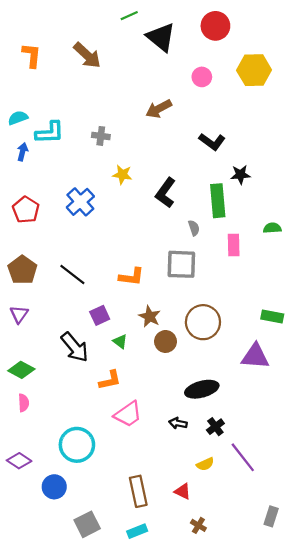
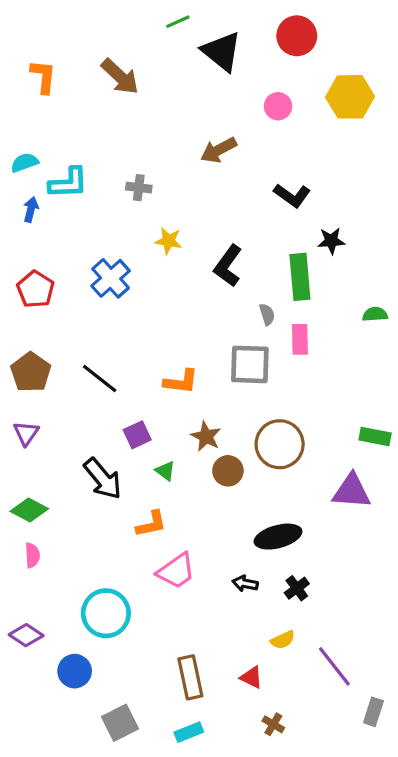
pink rectangle: (234, 245) -> (300, 339), moved
purple line: (243, 457) -> (334, 666), moved

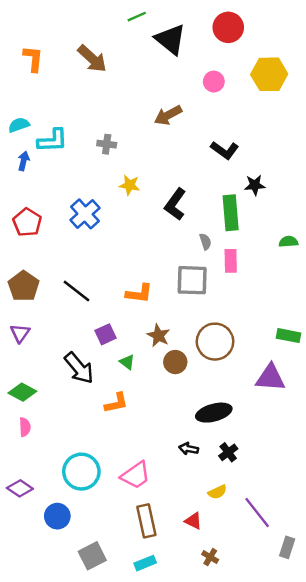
pink trapezoid: (176, 571) -> (136, 475), moved

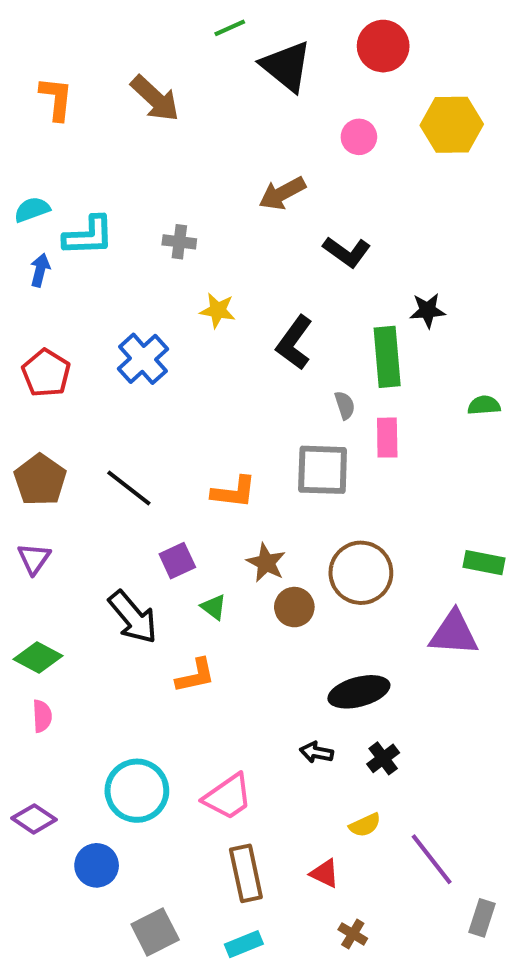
black L-shape: (225, 150) -> (347, 252), moved

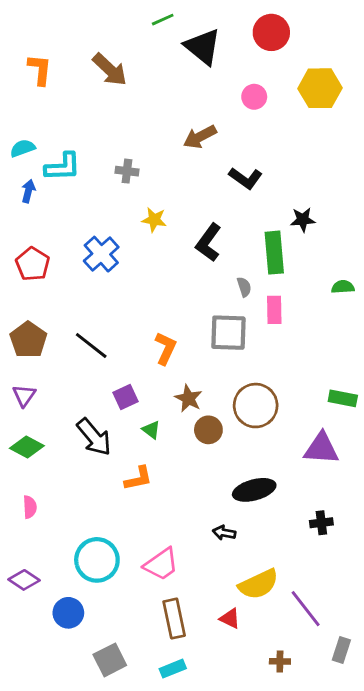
orange L-shape: (234, 492) -> (166, 348), turned -72
green diamond: (38, 658) -> (27, 447), moved
black cross: (383, 758) -> (321, 523), moved, turned 30
yellow semicircle: (365, 825) -> (258, 584), size x1.8
brown cross: (353, 934) -> (280, 661), moved, turned -30

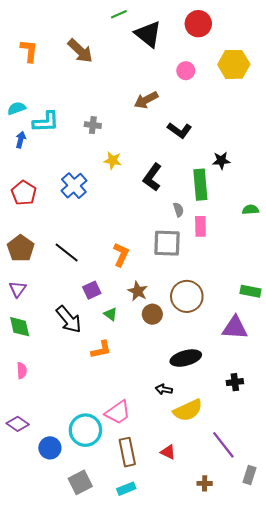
green diamond: (27, 447) -> (20, 327), turned 50
cyan circle: (97, 560) -> (85, 430), moved
yellow semicircle: (258, 584) -> (188, 410), moved

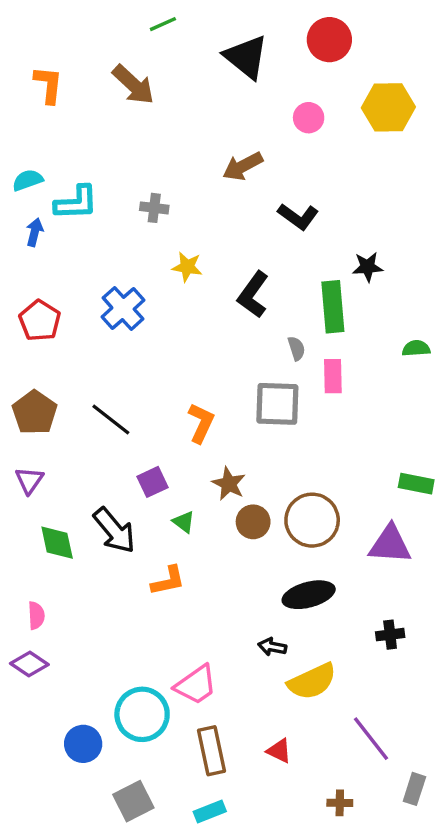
green line: (119, 14) -> (163, 24), moved
brown circle: (187, 296) -> (312, 520), moved
green diamond: (20, 327) -> (57, 543), moved
purple diamond: (18, 424) -> (29, 664), moved

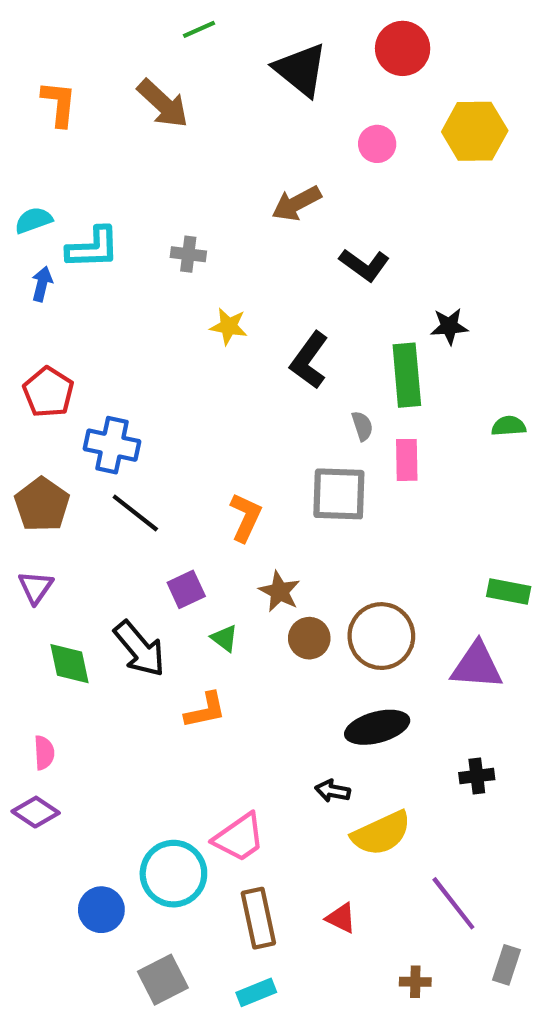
blue cross: (123, 308) -> (112, 445), moved, turned -36

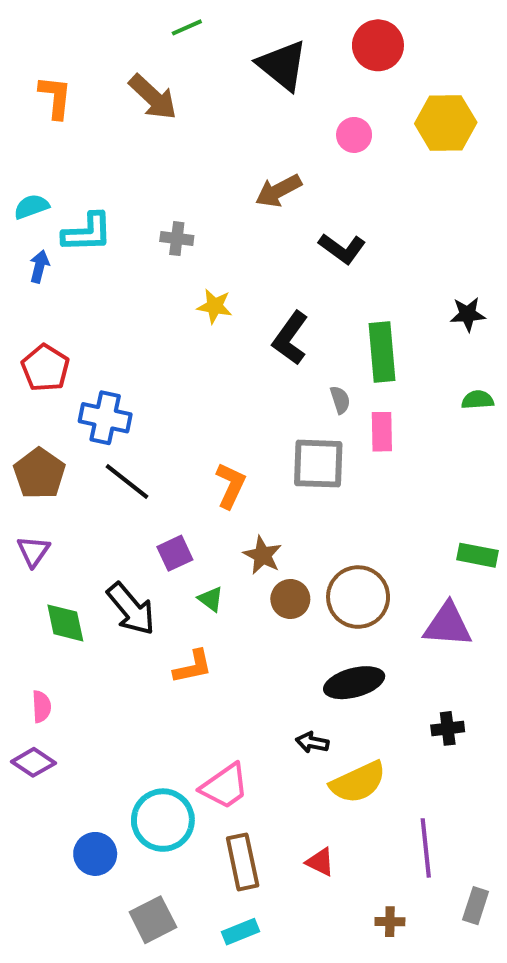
black star: (449, 326) -> (468, 314), moved
purple line: (453, 903) -> (426, 848), turned 32

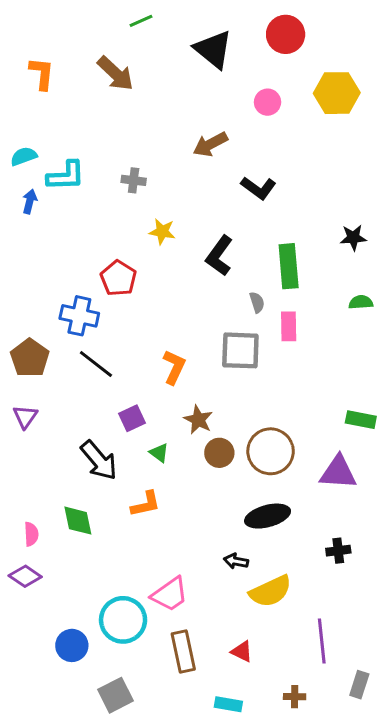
red pentagon: (45, 368) -> (118, 278), moved
green diamond: (65, 623) -> (78, 521), moved
cyan rectangle: (241, 932) -> (228, 704), moved, turned 32

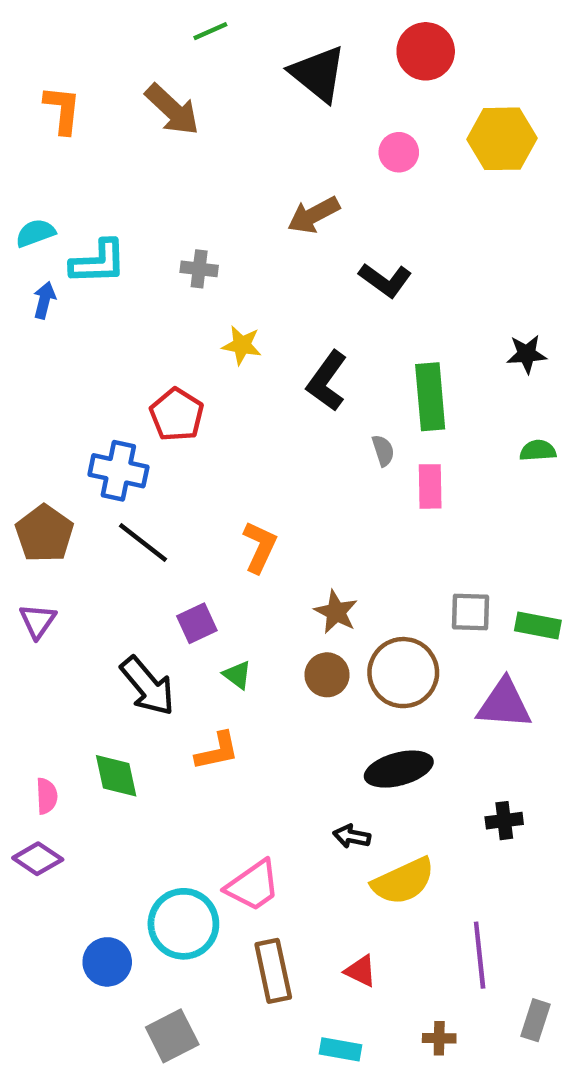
gray square: (240, 350) -> (471, 612), moved, size x0.7
brown star: (198, 420) -> (336, 612), moved

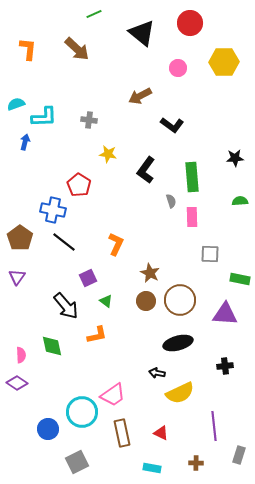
blue arrow: (44, 300) -> (25, 142), moved
gray square: (471, 612) -> (210, 254), moved

